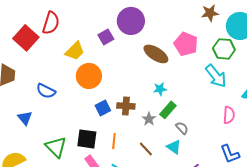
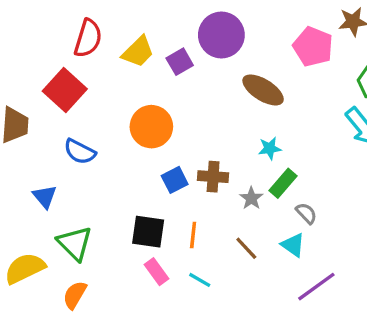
red square: (26, 38) -> (65, 90), moved
pink pentagon: (186, 44) -> (313, 47), moved
yellow trapezoid: (75, 51) -> (138, 52), moved
green triangle: (56, 147) -> (75, 243), moved

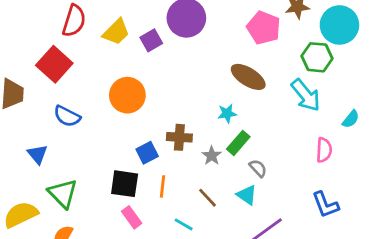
brown ellipse: (263, 90) -> (248, 77), moved
blue square: (175, 180) -> (147, 153), moved
cyan line: (200, 280) -> (184, 224), moved

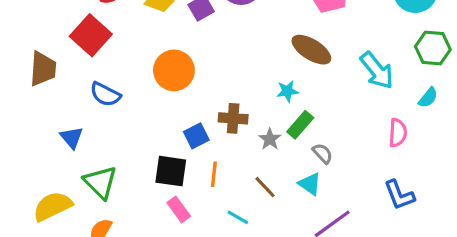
green hexagon: (317, 57) -> (433, 48), moved

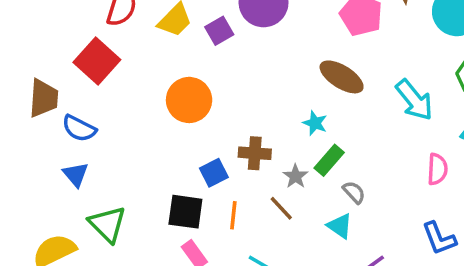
cyan star: (287, 91) -> (315, 123), turned 30
blue semicircle: (105, 94) -> (79, 128), moved
brown line: (265, 187) -> (281, 208), moved

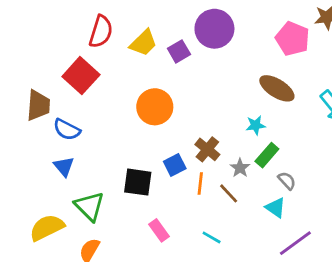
cyan star: (315, 123) -> (256, 125), turned -30
brown cross: (255, 153) -> (207, 149), turned 35
black square: (185, 212) -> (138, 182), moved
orange line: (233, 215) -> (200, 184), moved

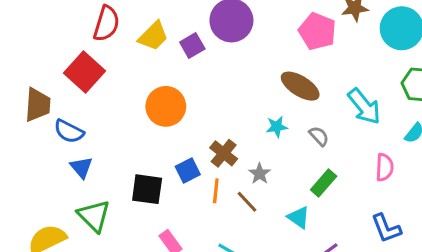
green rectangle: (267, 155) -> (324, 183), moved
blue triangle: (64, 166) -> (81, 167), moved
gray semicircle: (287, 181) -> (319, 136), moved

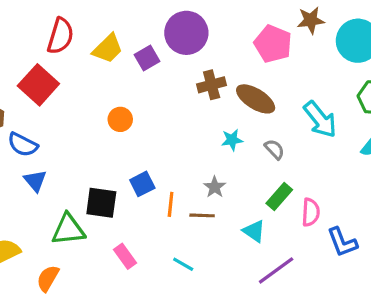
orange circle: (166, 106) -> (120, 119), size x0.6
brown cross: (224, 153) -> (212, 85), moved, turned 36
pink semicircle: (385, 167) -> (311, 212), moved
brown line: (247, 202) -> (202, 215), turned -45
green triangle: (94, 216) -> (68, 230), moved, turned -51

